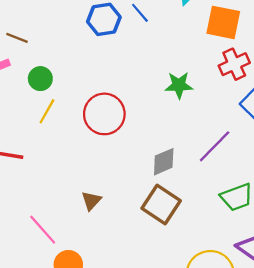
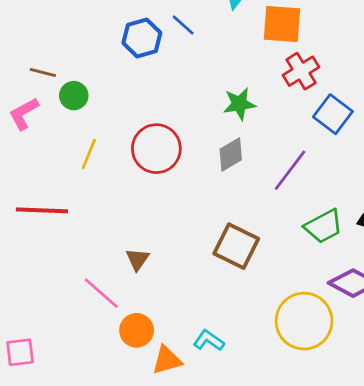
green circle: (40, 79) -> (74, 96), moved
gray diamond: (164, 162) -> (231, 154), moved
brown triangle: (91, 201) -> (137, 259), moved

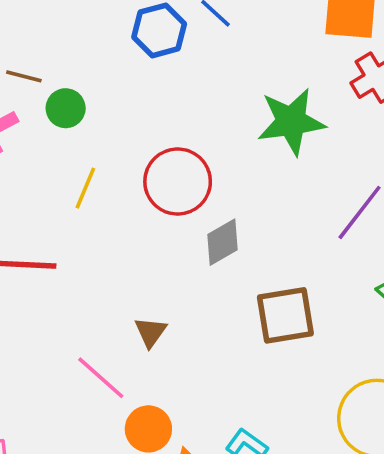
green star: (239, 104) -> (291, 122), size x1.5
gray diamond: (231, 154) -> (223, 242), moved
brown square: (236, 246) -> (285, 315), turned -36

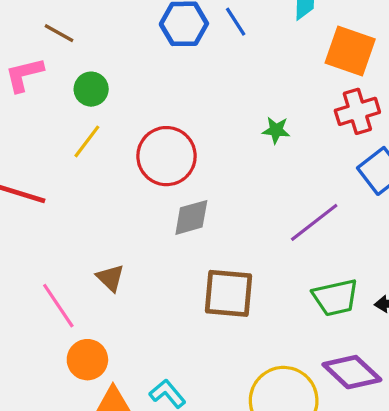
green circle: (66, 108) -> (91, 89), moved
green star: (291, 122) -> (276, 130), size x0.5
brown triangle: (150, 332) -> (110, 278), turned -36

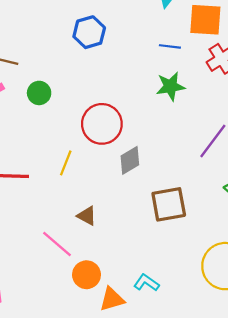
blue line: (236, 22) -> (170, 46), moved, turned -35
green star: (276, 130) -> (170, 86), size x1.5
yellow line: (87, 141) -> (66, 163), moved

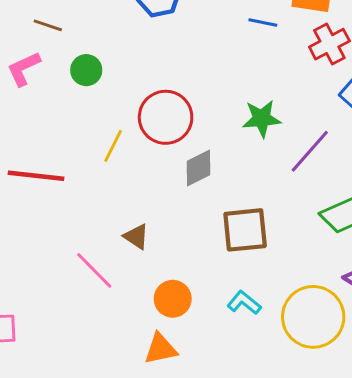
green star: (170, 86) -> (262, 119), moved
yellow line: (66, 163) -> (113, 146), moved
orange circle: (87, 275) -> (173, 299), moved
cyan L-shape: (146, 283) -> (244, 303), moved

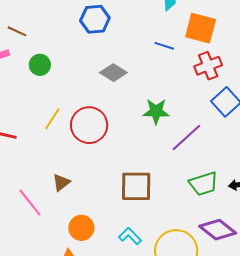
red circle: (166, 117) -> (89, 125), moved
gray diamond: (199, 168) -> (113, 73), moved, turned 52
brown triangle: (136, 236) -> (61, 182), turned 42

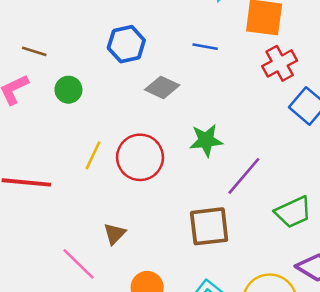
blue hexagon: (95, 19) -> (126, 44), moved
blue line: (164, 46) -> (205, 47), moved
green star: (156, 111) -> (206, 140), moved
purple line: (186, 137) -> (244, 176), moved

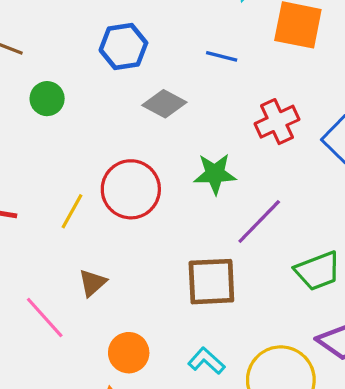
red cross: (280, 63) -> (277, 122), moved
yellow line: (93, 155) -> (72, 211), moved

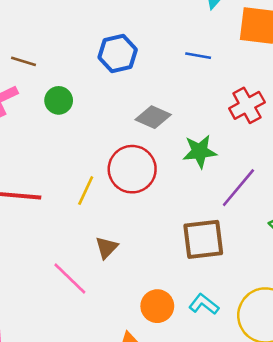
gray diamond: (164, 104) -> (153, 117), moved
orange circle: (129, 353) -> (157, 306), moved

